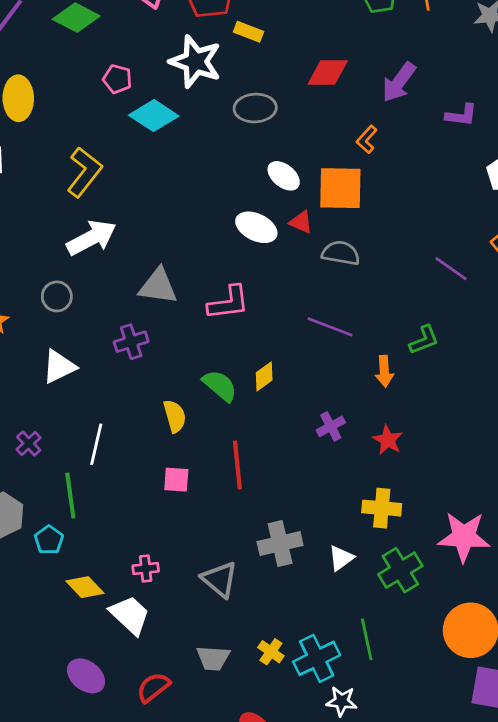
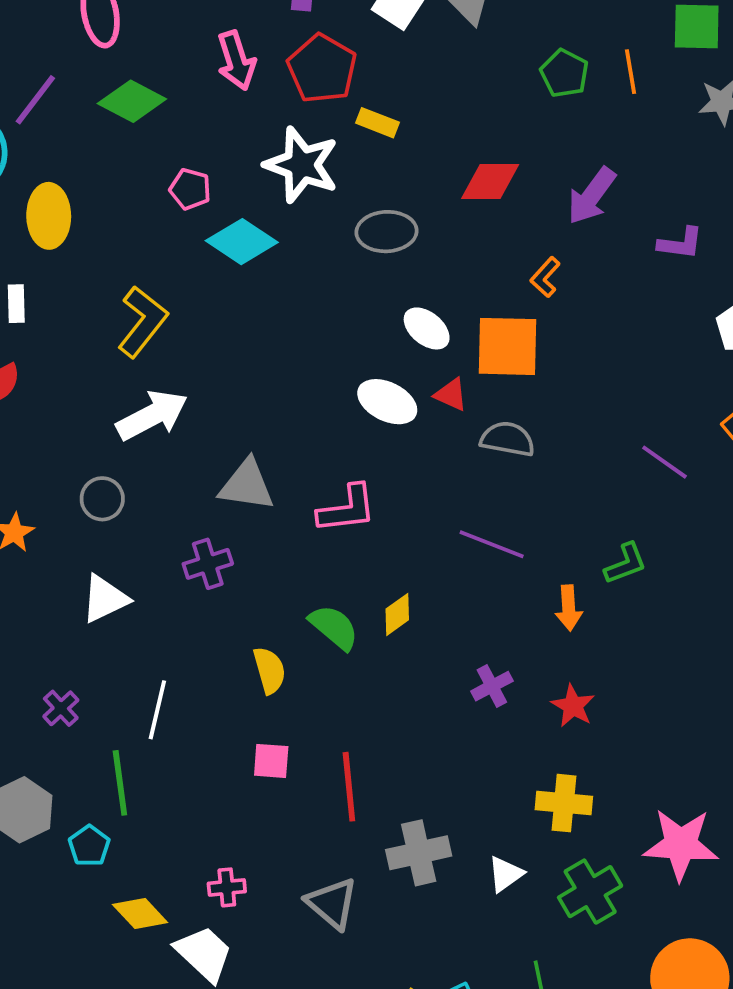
red line: (237, 465) -> (349, 787), moved

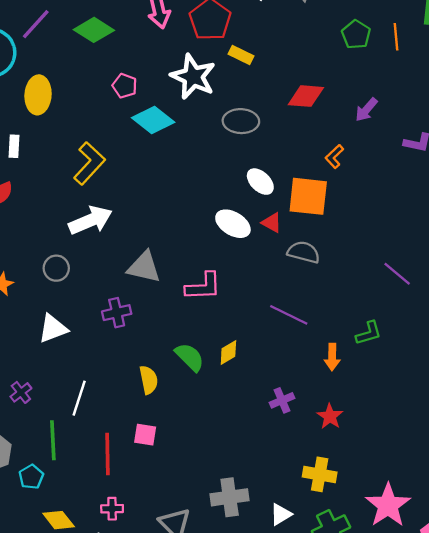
purple arrow: (592, 196) -> (366, 110), size x0.7
red line: (349, 787) -> (108, 454), moved
pink star: (681, 844) -> (388, 505), turned 30

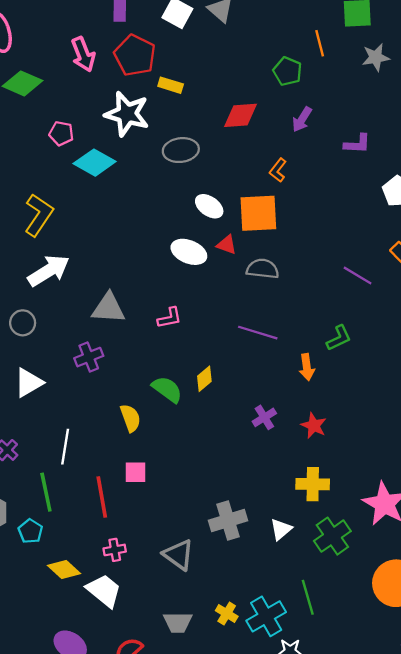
green pentagon: (356, 34) -> (287, 71), moved
pink L-shape: (203, 286) -> (170, 318), size x0.7

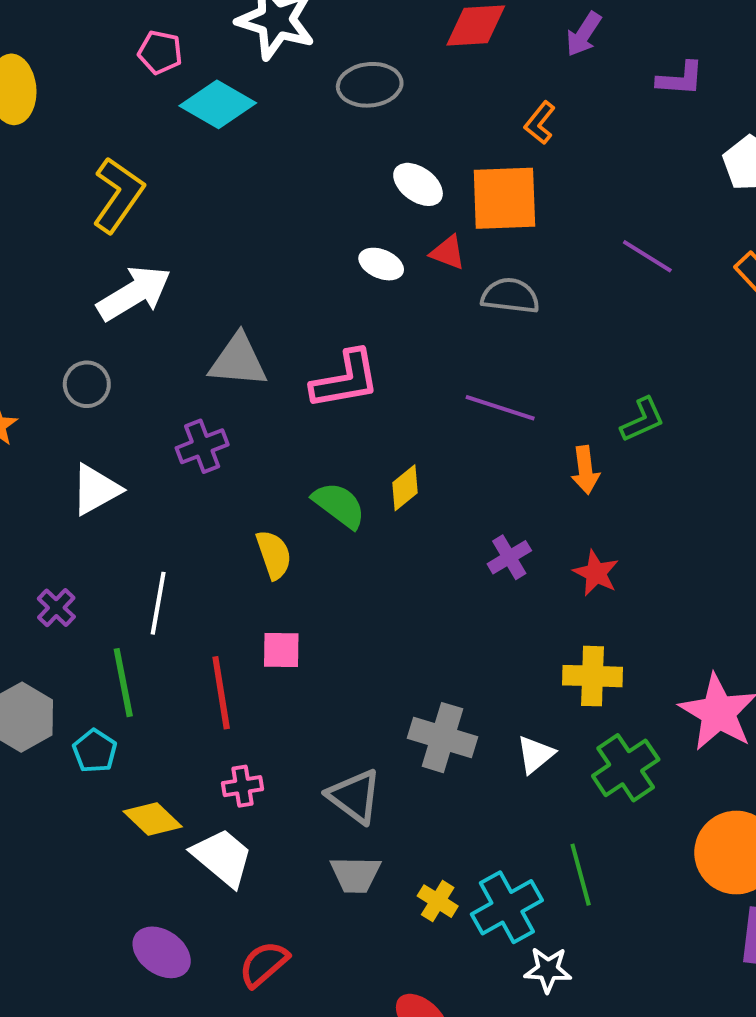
white ellipse: (189, 252) -> (381, 264), size x0.7
purple line: (358, 276) -> (647, 256), moved
pink L-shape: (170, 318) -> (345, 380), size x1.6
gray cross: (228, 521) -> (443, 738), turned 33
gray trapezoid: (178, 622) -> (356, 875), moved

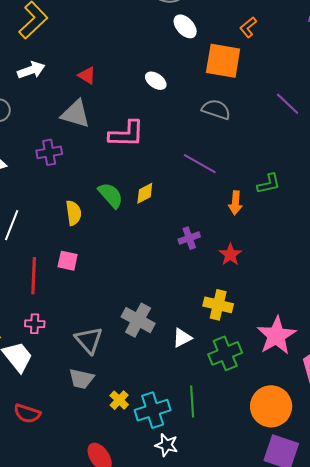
white ellipse: (418, 184) -> (185, 26), moved
red triangle: (448, 253) -> (87, 75), moved
white arrow: (134, 293) -> (31, 70), size x0.7
red semicircle: (264, 964) -> (27, 413), turned -132

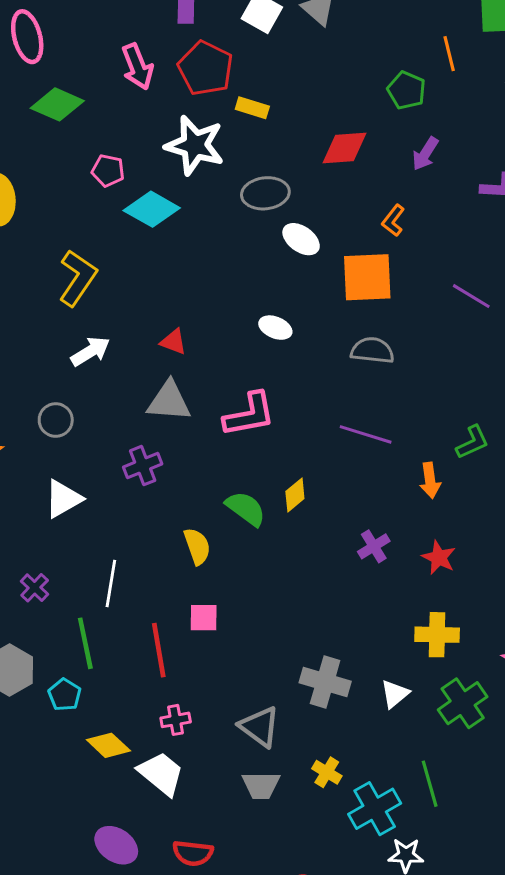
purple line: (288, 104) -> (471, 296), moved
yellow cross: (119, 400) -> (327, 772), moved

